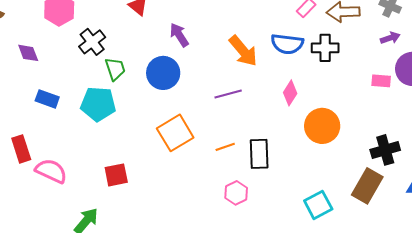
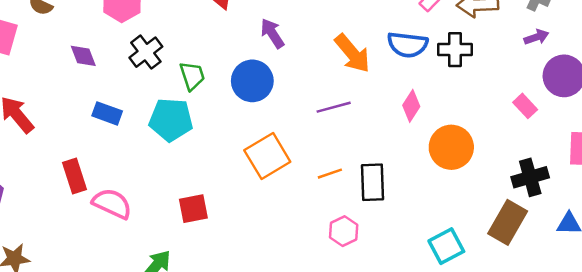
black cross: (92, 42) -> (146, 52), moved
pink rectangle: (381, 81) -> (525, 106), moved, turned 42

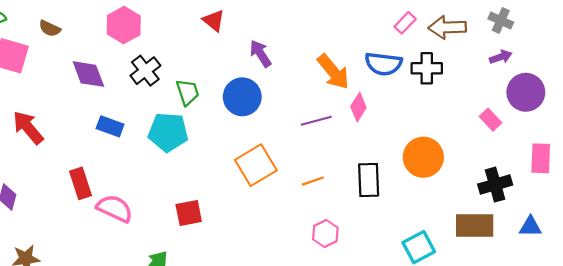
purple diamond: (83, 56) -> (88, 74), size x1.4
pink diamond: (411, 106) -> (358, 107), moved
black rectangle: (372, 182) -> (369, 180), moved
brown rectangle: (508, 222) -> (475, 226), turned 60

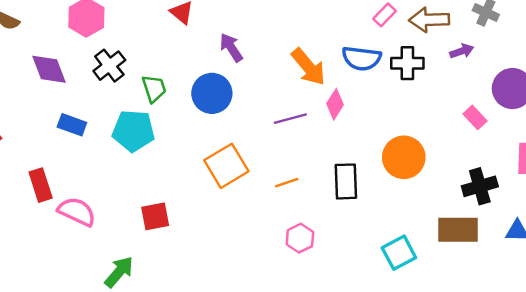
purple arrow: (501, 57) -> (462, 51), moved

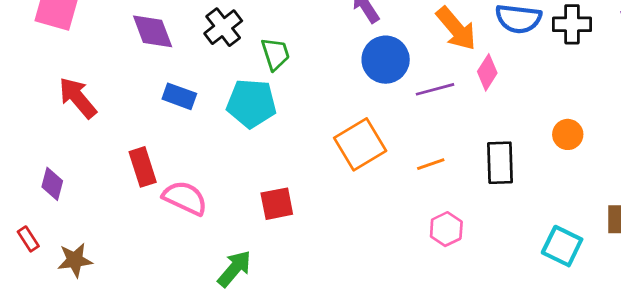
blue circle: (212, 93) -> (386, 60), moved
orange circle: (404, 157) -> (568, 134), size x0.6
cyan square: (399, 253) -> (562, 246), turned -36

